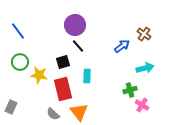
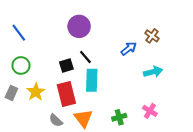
black line: (78, 46) -> (85, 57), moved
yellow star: (39, 75) -> (36, 92), moved, turned 30
cyan rectangle: (87, 76) -> (92, 80), size x1.5
green cross: (130, 90) -> (119, 117), moved
gray rectangle: (11, 107) -> (11, 93), moved

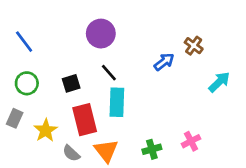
black square: (66, 65) -> (71, 83), moved
cyan arrow: (153, 72) -> (219, 82), moved, turned -30
yellow star: (36, 92) -> (46, 130), moved
pink cross: (150, 111) -> (191, 141), turned 32

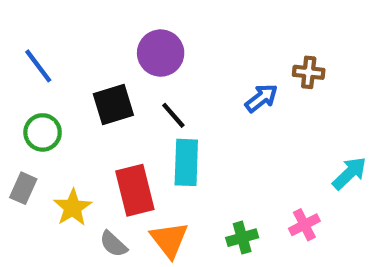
brown cross: (194, 46) -> (309, 72), turned -30
cyan arrow: (219, 82) -> (349, 173), moved
black square: (71, 83) -> (113, 105), moved, size x1.4

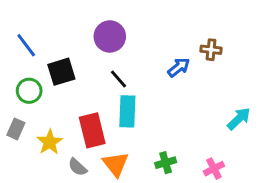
black square: (113, 105) -> (61, 72), moved
pink cross: (304, 225) -> (214, 169), moved

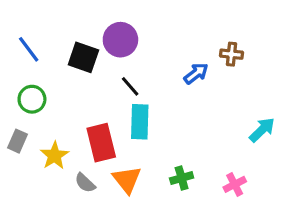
black square: (61, 72) -> (83, 57), moved, turned 36

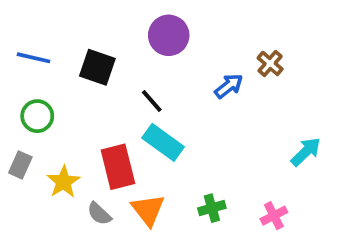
purple circle: (120, 40) -> (169, 35), moved
blue line: (29, 49) -> (33, 58), turned -40
brown cross: (231, 54) -> (270, 63), turned 35
cyan rectangle: (140, 122) -> (163, 142), turned -56

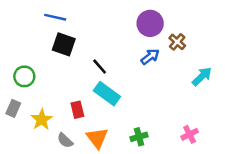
purple circle: (169, 35) -> (150, 23), moved
blue line: (33, 58) -> (55, 17), moved
cyan arrow: (306, 152) -> (202, 76), moved
red rectangle: (118, 167) -> (77, 110), size x0.6
pink cross: (274, 216) -> (190, 134), moved

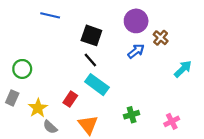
black square: (64, 44) -> (91, 35), moved
red rectangle: (77, 110) -> (70, 99), turned 48
green cross: (139, 137) -> (132, 115), moved
gray semicircle: (65, 140) -> (50, 127), moved

